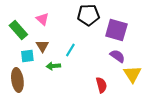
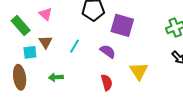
purple semicircle: (117, 56) -> (108, 51), moved
green arrow: (53, 66) -> (56, 77), moved

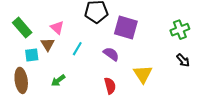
pink triangle: (45, 14) -> (57, 28), moved
green arrow: (56, 77) -> (58, 80), turned -32

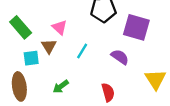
red semicircle: (110, 86) -> (108, 92), moved

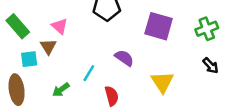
purple square: (136, 27) -> (159, 26), moved
cyan line: (82, 51) -> (89, 73), moved

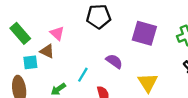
brown triangle: (48, 47) -> (47, 51), turned -32

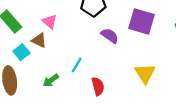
purple semicircle: (114, 61) -> (110, 36), moved
cyan square: (30, 62) -> (21, 52), turned -32

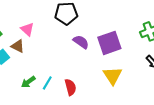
purple square: (141, 22) -> (109, 43), moved, turned -35
cyan line: (77, 65) -> (47, 83), moved

